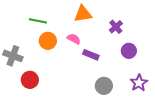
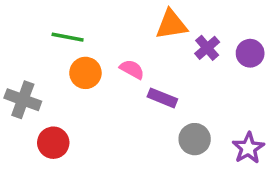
orange triangle: (83, 14) -> (171, 25), moved
purple circle: (129, 51) -> (250, 53), moved
gray circle: (104, 86) -> (195, 139), moved

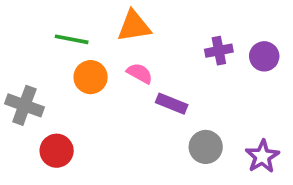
orange triangle: (171, 25) -> (134, 26), moved
purple cross: (207, 48) -> (219, 51), turned 30

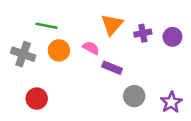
orange triangle: (134, 26) -> (112, 25), moved, turned -40
gray cross: (24, 105) -> (23, 54), moved

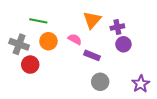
purple circle: (172, 37) -> (123, 44), moved
gray circle: (134, 96) -> (100, 82), moved
red circle: (37, 99) -> (30, 65), moved

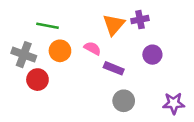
purple cross: (117, 27) -> (140, 20), moved
purple star: (141, 84) -> (174, 103), turned 30

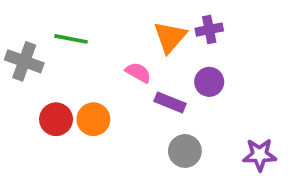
orange circle: (60, 51) -> (93, 119), moved
gray cross: (24, 55) -> (24, 61), moved
purple circle: (152, 55) -> (209, 82), moved

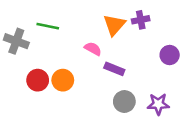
purple circle: (209, 82) -> (170, 55), moved
purple star: (260, 155) -> (158, 104), moved

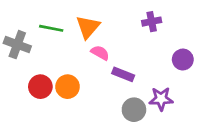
orange triangle: (114, 25) -> (88, 27), moved
purple star: (158, 104) -> (161, 99), moved

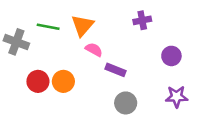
purple star: (161, 99) -> (177, 97), moved

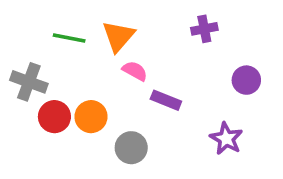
gray cross: (16, 42) -> (29, 82), moved
purple star: (177, 97) -> (226, 139), moved, turned 30
gray circle: (126, 103) -> (131, 148), moved

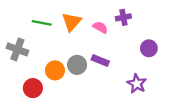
pink semicircle: (135, 71) -> (100, 27), moved
red circle: (54, 117) -> (33, 88), moved
gray circle: (131, 148) -> (77, 65), moved

